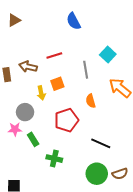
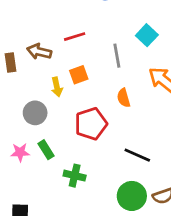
pink star: (15, 129) -> (20, 152), moved

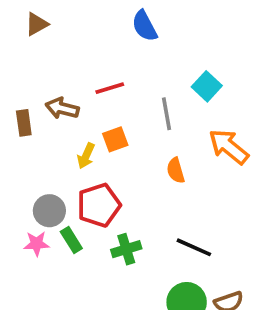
yellow arrow: (57, 87) -> (86, 156), turned 36
gray circle: (35, 113) -> (49, 211), moved
red pentagon: (91, 124) -> (99, 205), moved
green cross: (75, 176) -> (126, 249), moved, turned -30

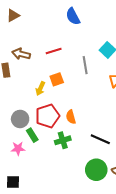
brown arrow: (62, 108) -> (21, 54), moved
orange semicircle: (176, 170) -> (71, 117), moved
pink star: (37, 244) -> (18, 148), moved

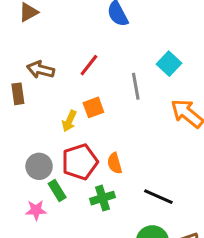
red line: (54, 51) -> (89, 65), turned -35

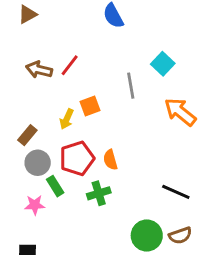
red line: (89, 65) -> (70, 65), moved
brown rectangle: (18, 94) -> (27, 135), moved, turned 48
black line: (158, 197) -> (176, 192), moved

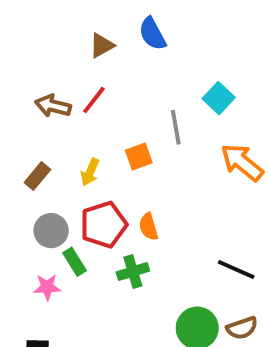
brown triangle: (27, 14) -> (102, 45), moved
orange square: (90, 106) -> (139, 157), moved
brown rectangle: (27, 135) -> (37, 176), moved

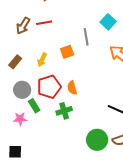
red line: (94, 100) -> (44, 23), turned 42
brown arrow: (53, 106) -> (23, 26), turned -72

